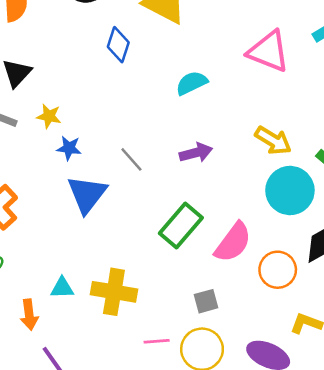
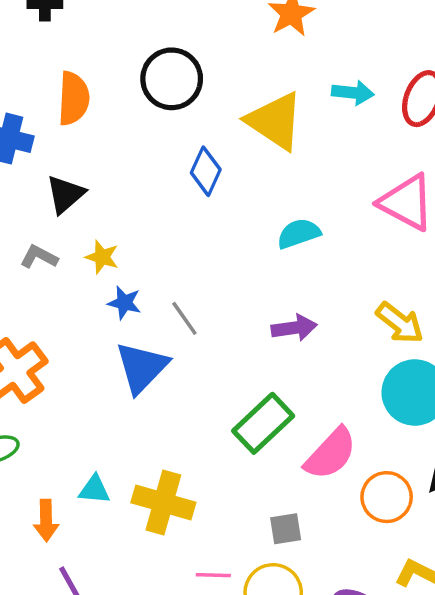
gray line: (131, 159) -> (184, 318), moved

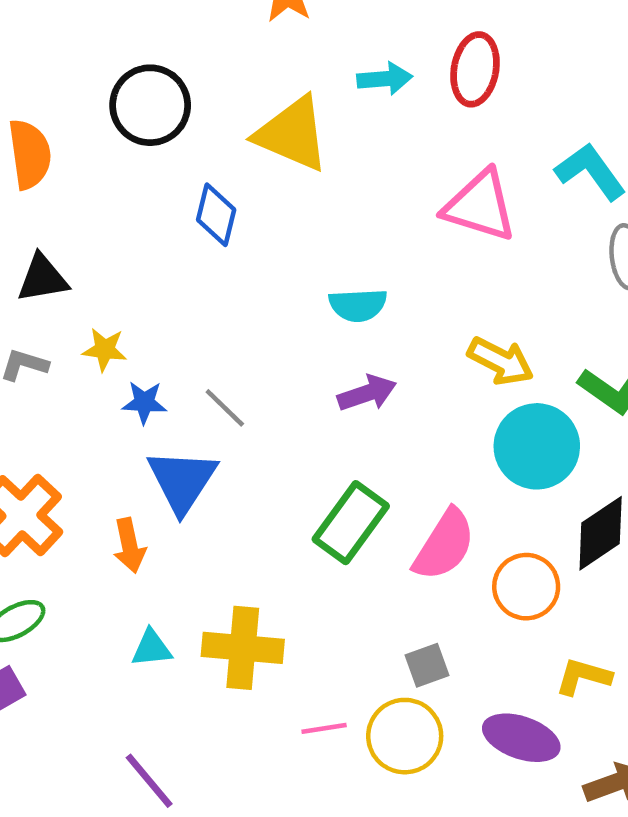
black triangle: (65, 194) -> (43, 278), turned 42
cyan semicircle: (299, 234) -> (358, 305), moved, turned -153
orange arrow: (46, 520) -> (129, 545), moved
gray square: (286, 529) -> (427, 665), moved

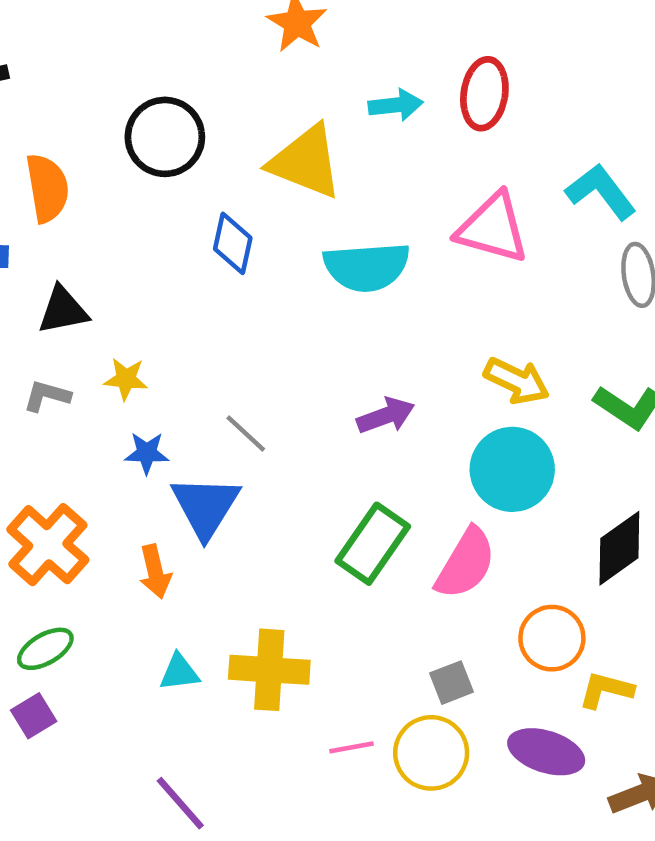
cyan semicircle: (358, 305) -> (367, 267), moved, size x1.5
blue star: (144, 402) -> (147, 453), moved
cyan circle: (537, 446) -> (512, 469), moved
orange circle: (526, 587) -> (552, 638), moved

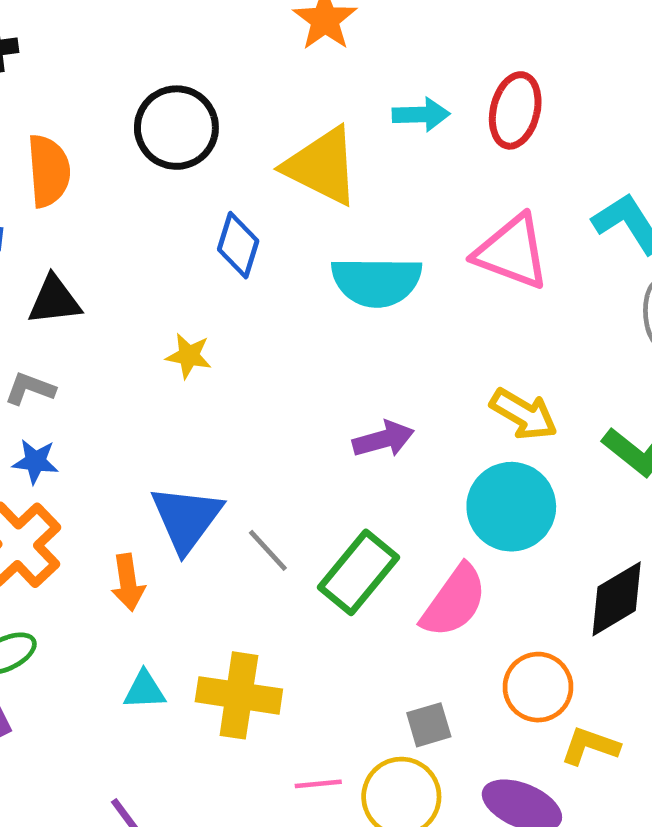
yellow star: (126, 379) -> (189, 356), moved
gray line: (246, 434) -> (268, 550), moved
blue star: (147, 453) -> (35, 461), moved

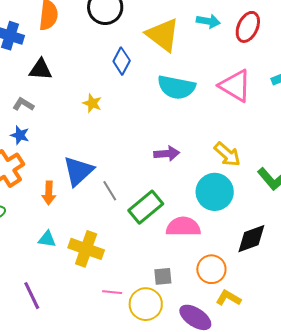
pink semicircle: (454, 601) -> (183, 227), turned -136

